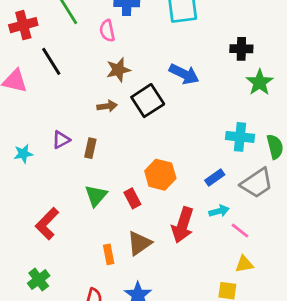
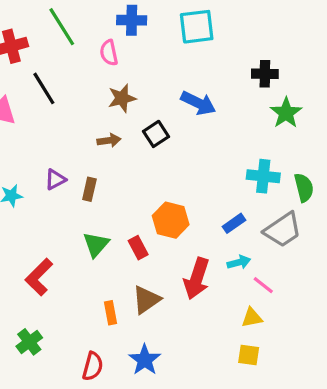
black square: (148, 101) -> (156, 134), size x0.7
yellow triangle: (244, 264) -> (252, 318), moved

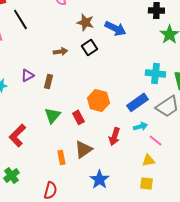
brown star: (122, 98) -> (85, 22), moved, turned 30
blue rectangle: (234, 223) -> (137, 102), size x1.5
red arrow: (197, 279) -> (114, 136), size x0.7
blue star: (145, 360) -> (99, 179), moved

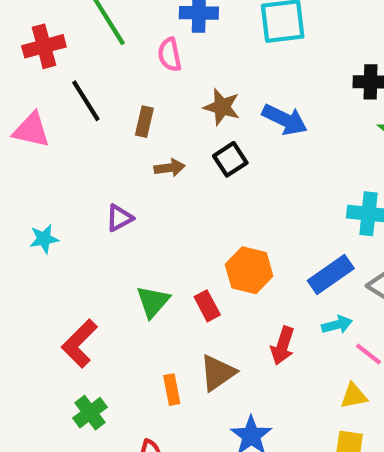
purple triangle: (27, 75) -> (119, 218), moved
brown rectangle: (48, 81) -> (144, 122), moved
green cross: (11, 175) -> (90, 413), moved

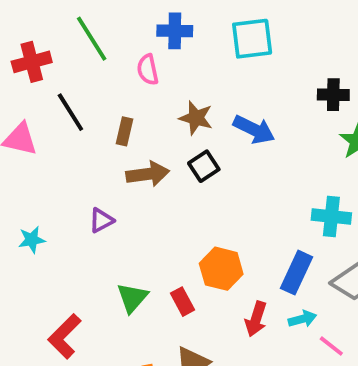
brown arrow: (170, 168) -> (148, 174), size x1.5
blue rectangle: (331, 274) -> (297, 273), turned -30
red arrow: (283, 346) -> (256, 319), moved

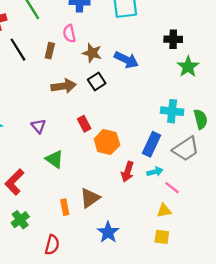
pink semicircle: (148, 70) -> (69, 34), moved
brown rectangle: (125, 131) -> (50, 51), moved
purple triangle: (101, 220) -> (38, 126), moved, turned -42
green triangle: (132, 298) -> (54, 159), turned -36
red rectangle: (182, 302) -> (84, 124), moved

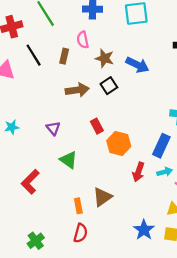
green cross: (20, 220) -> (36, 241), moved
blue star: (108, 232) -> (144, 230), moved
red semicircle: (52, 245) -> (81, 233), moved

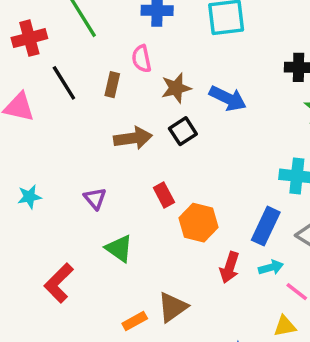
brown star: (105, 58) -> (176, 88), turned -30
orange rectangle: (78, 206) -> (135, 321), turned 72

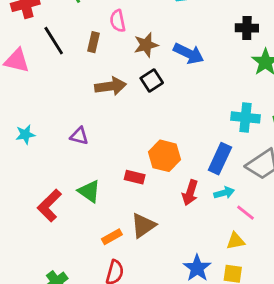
red rectangle: (164, 195) -> (135, 177), moved, turned -48
purple triangle: (95, 198) -> (79, 136), turned -36
green triangle: (119, 248) -> (89, 191), moved

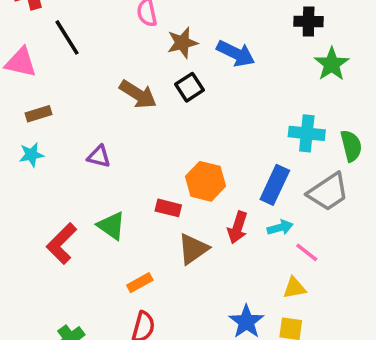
brown rectangle: (93, 42) -> (39, 114), moved, turned 60
brown arrow: (111, 86) -> (138, 94), turned 40
brown triangle: (143, 225) -> (193, 249), moved

